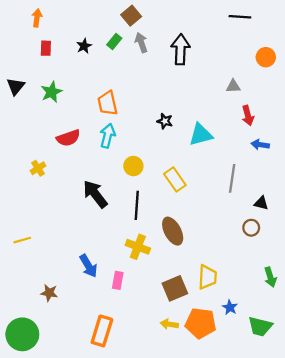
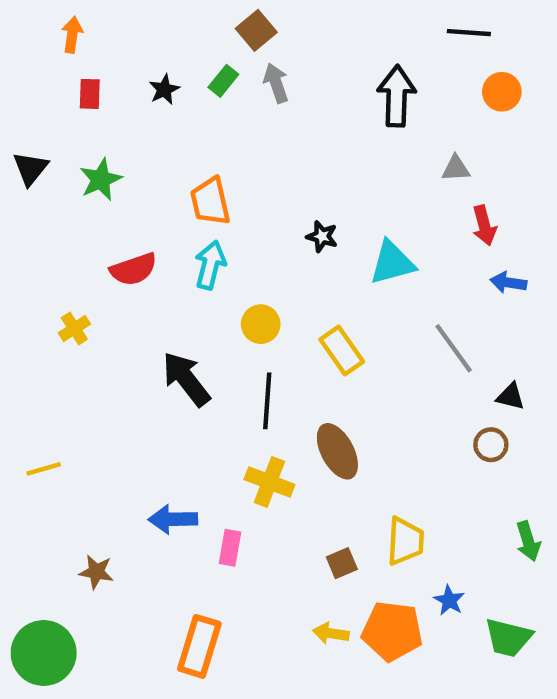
black arrow: (181, 49) -> (397, 96), moved
orange circle: (266, 57) -> (502, 92), moved
gray line: (232, 178) -> (454, 348), turned -44
blue arrow: (88, 266) -> (173, 519), turned 120
brown square: (175, 288) -> (342, 563), size x0.6

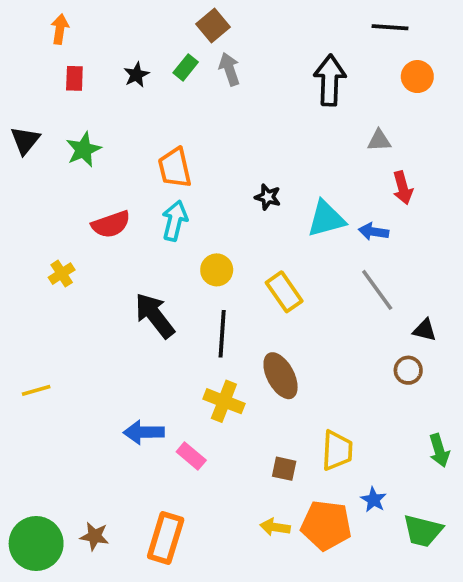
blue arrow: (508, 282) -> (374, 232), moved
pink rectangle: (230, 548) -> (191, 456), turned -60
brown square: (342, 563) -> (284, 469), turned 35
brown star: (96, 572) -> (94, 536), moved

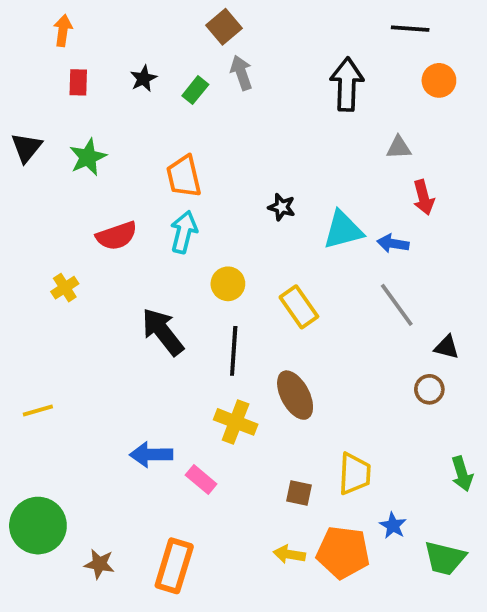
green rectangle: (186, 67) -> (195, 90), moved
green circle: (36, 544) -> (38, 526), moved

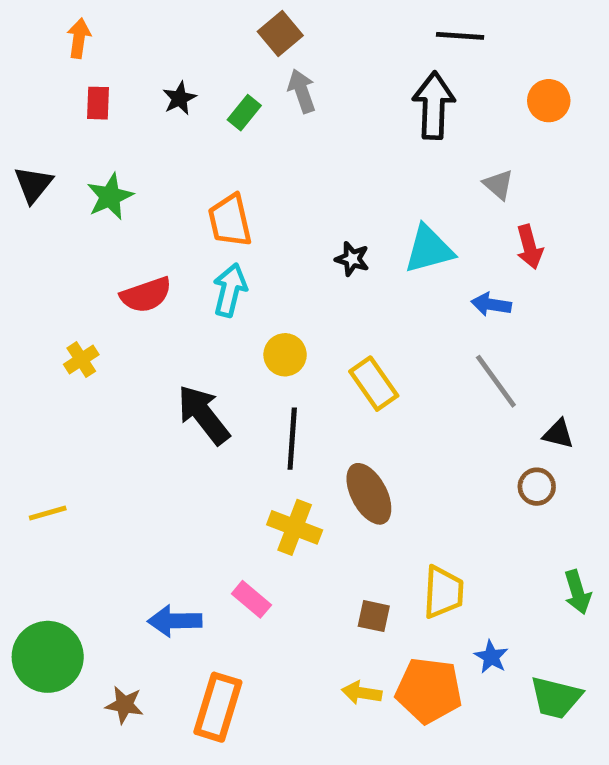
black line: (410, 29) -> (460, 36), moved
gray triangle: (399, 148) -> (498, 185), turned 44
cyan triangle: (343, 230) -> (429, 249), moved
blue arrow: (151, 455) -> (175, 621), moved

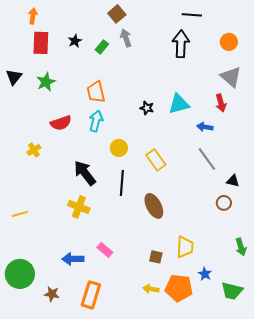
red rectangle: (98, 103) -> (41, 43), size x1.6
gray triangle: (498, 185) -> (231, 77), moved, size x1.6
yellow cross: (295, 527) -> (79, 207), moved

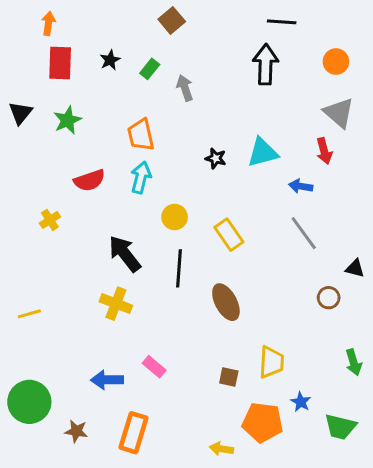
gray arrow: (126, 38) -> (185, 88), moved
black triangle: (233, 181) -> (355, 268), moved
yellow arrow: (151, 289) -> (222, 449), moved

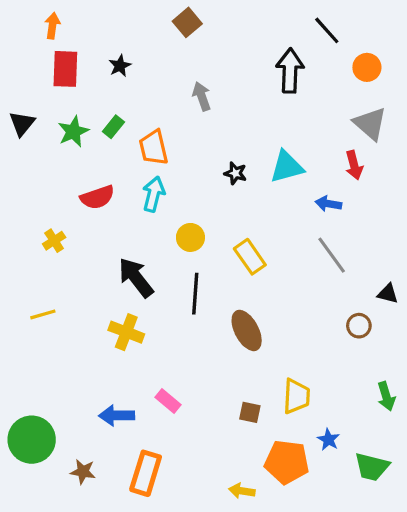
black line: (282, 22) -> (327, 30), moved, turned 44
green rectangle: (150, 69) -> (113, 127), moved
yellow line: (29, 314) -> (43, 314), moved

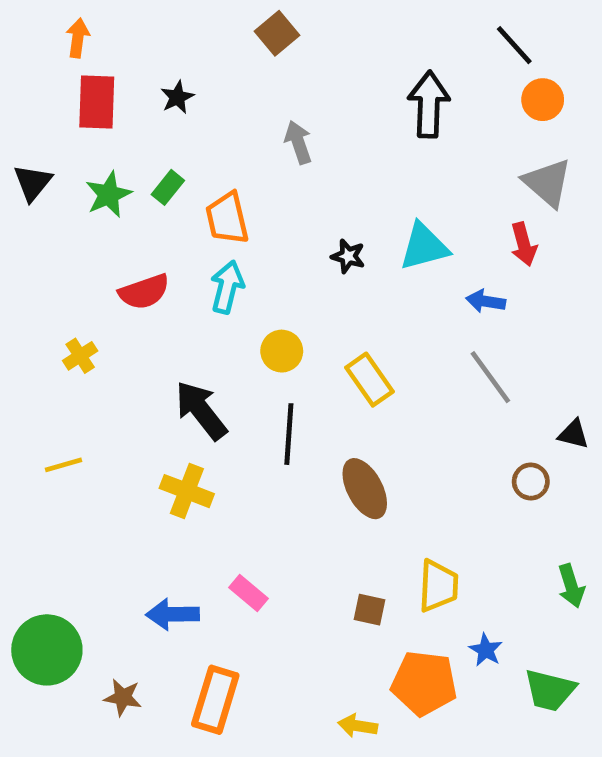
black line: (327, 30) -> (514, 45), moved

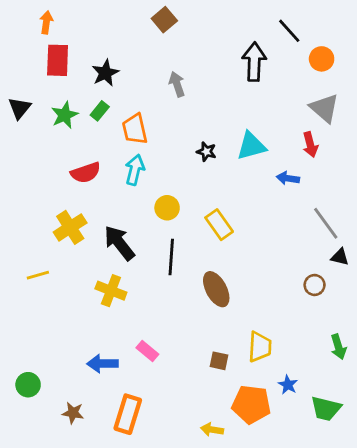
black line: (514, 45) -> (289, 31), moved
black star: (177, 97) -> (105, 73), moved, size x1.4
yellow cross: (80, 356) -> (70, 227), moved, size x1.6
gray line: (490, 377) -> (326, 223), moved
green circle: (47, 650) -> (28, 385), size x0.6

